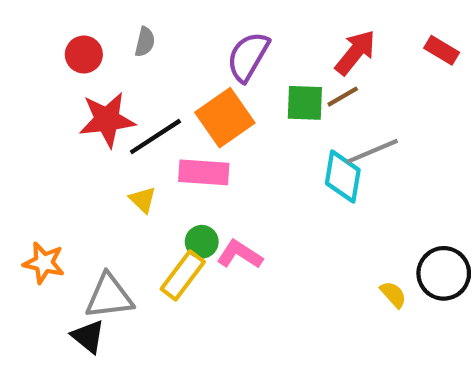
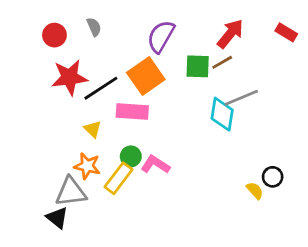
gray semicircle: (145, 42) -> (94, 27), turned -36
orange star: (44, 263) -> (87, 166), moved
black circle: (444, 273) -> (273, 177), moved, size x0.6

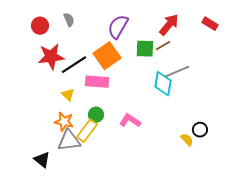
pink L-shape: (155, 165) -> (130, 121), moved
gray triangle: (71, 192) -> (69, 141), moved

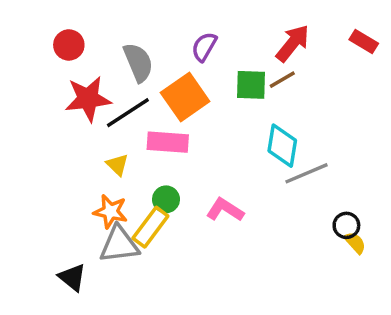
gray semicircle: (69, 20) -> (138, 62), moved, size x1.6
purple semicircle: (118, 27) -> (204, 47), size x0.7
gray line: (177, 72) -> (307, 173), moved
yellow semicircle: (187, 140) -> (355, 243), moved

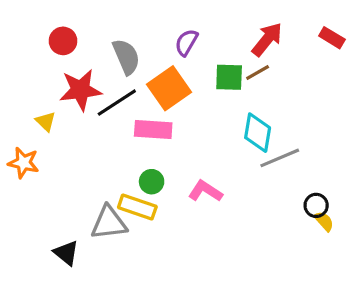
yellow triangle: (117, 165) -> (46, 122), moved
orange star: (110, 212) -> (23, 163), moved
yellow rectangle: (150, 227) -> (137, 207), turned 72

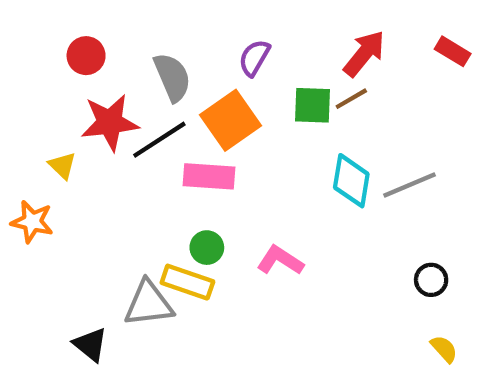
gray line: (280, 158) -> (410, 185), moved
yellow semicircle: (324, 221) -> (444, 349), moved

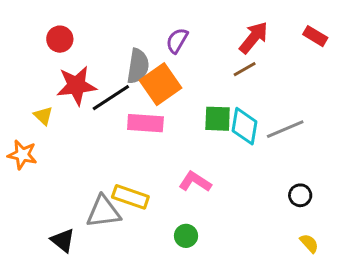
gray semicircle: (172, 77) -> (138, 66), moved, turned 32
green square: (312, 105) -> (218, 119), moved
green circle: (207, 248) -> (186, 236), moved

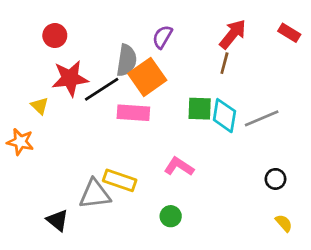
brown line: (245, 69) -> (224, 63), turned -45

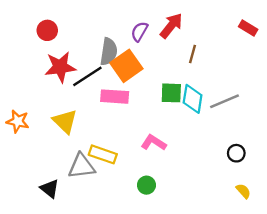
red arrow: (233, 34) -> (171, 26), moved
yellow triangle: (40, 106) -> (65, 121), moved, size x1.6

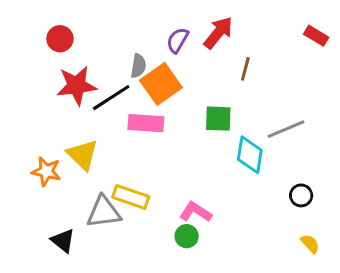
gray semicircle: (109, 52) -> (138, 66), size x0.7
cyan diamond: (193, 99) -> (250, 155), moved
orange star: (18, 121) -> (46, 171), moved
pink L-shape: (154, 143) -> (196, 212), moved

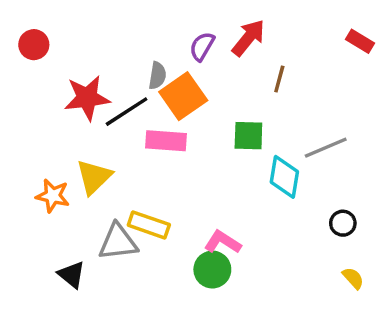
red circle: (60, 39) -> (34, 45), moved
yellow triangle: (83, 155) -> (94, 177), turned 32
green circle: (187, 236) -> (212, 270), size x1.4

